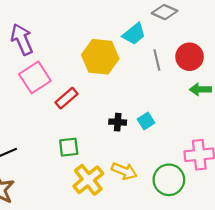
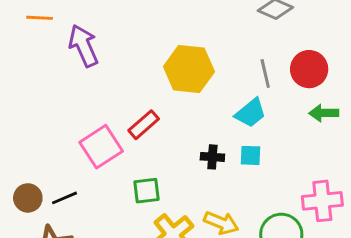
cyan trapezoid: (134, 34) -> (251, 113), moved
pink square: (35, 77) -> (101, 147), moved
cyan square: (146, 121) -> (251, 155), turned 35

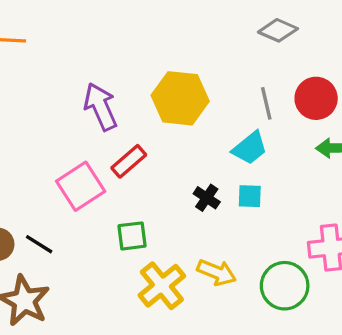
purple arrow: (84, 46) -> (101, 107), moved
black cross: (212, 157) -> (207, 198), turned 30
black line: (64, 198) -> (39, 244), turned 55

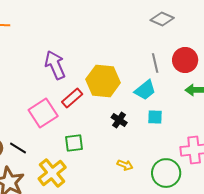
yellow hexagon: (180, 98) -> (103, 81), moved
cyan square: (250, 196) -> (155, 117), moved
yellow arrow: (217, 272) -> (125, 165), size x0.7
yellow cross: (162, 286) -> (52, 173), moved

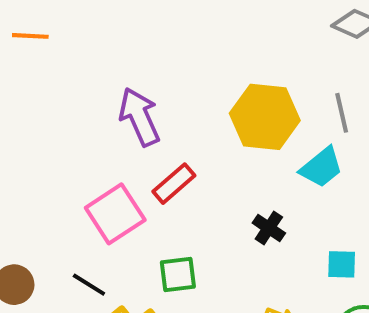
yellow hexagon: (103, 81) -> (265, 117), moved
cyan square: (155, 117) -> (342, 264), moved
black line: (18, 148) -> (89, 285), moved

